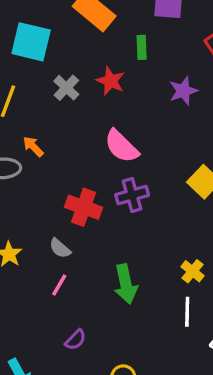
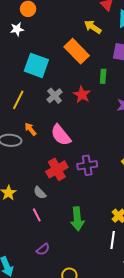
pink semicircle: (121, 146) -> (61, 135), moved
red cross: (84, 207) -> (57, 169), turned 35
pink line: (59, 285) -> (37, 215), turned -64

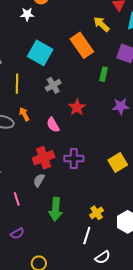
red star: (82, 95) -> (77, 107), moved
yellow line: (18, 100) -> (17, 84), turned -36
pink semicircle: (61, 135) -> (53, 125), size x0.7
gray semicircle: (40, 193) -> (39, 180), moved, turned 64

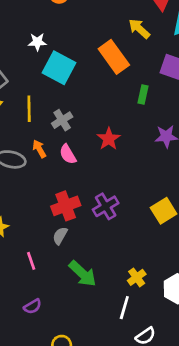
white star: (27, 14) -> (37, 42), moved
gray cross: (53, 85) -> (62, 120), moved
pink semicircle: (53, 125) -> (68, 154), moved
purple cross: (74, 158) -> (106, 206), turned -30
green arrow: (56, 209) -> (83, 274), turned -50

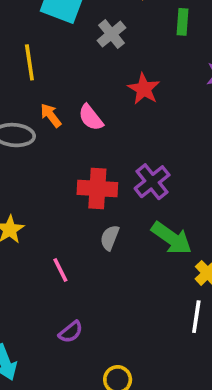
gray cross: (62, 120) -> (111, 34), moved
red cross: (66, 206) -> (97, 188), turned 32
gray semicircle: (60, 236) -> (110, 238), moved
green arrow: (83, 274) -> (172, 238), moved

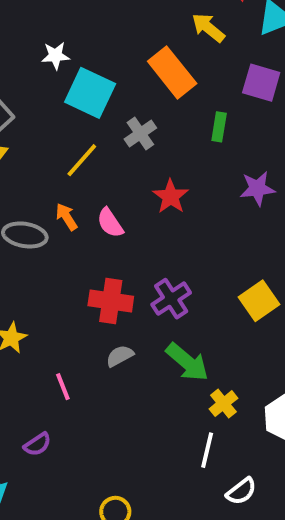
yellow line: (29, 62) -> (82, 160), moved, turned 45
gray semicircle: (110, 238) -> (120, 356), turned 35
purple semicircle: (71, 332) -> (37, 444), moved

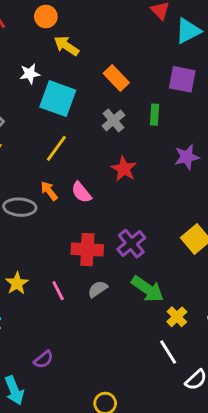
yellow arrow: (208, 28) -> (66, 46), moved
orange rectangle: (172, 72) -> (116, 78), size x0.7
gray cross: (140, 134) -> (113, 120), moved
pink line: (63, 387) -> (58, 291), moved
white line: (207, 450) -> (168, 352), turned -40

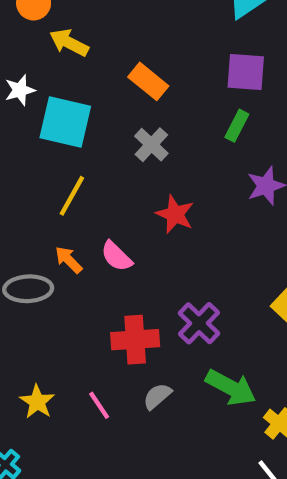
green rectangle: (154, 115) -> (237, 126), moved, turned 30

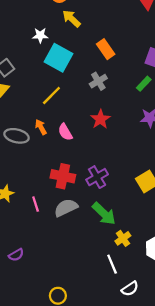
gray semicircle: (157, 396) -> (66, 208), size x1.5

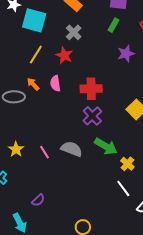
red star: (100, 119) -> (64, 55), moved
pink semicircle: (65, 132) -> (55, 83), turned 35
red cross: (63, 176) -> (91, 89), moved
gray semicircle: (66, 208) -> (72, 149), turned 60

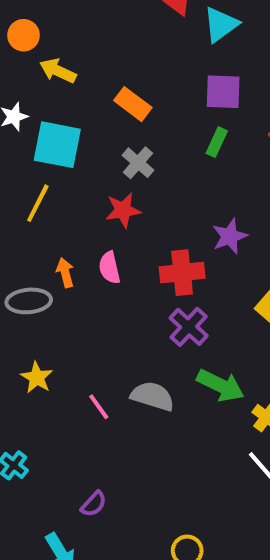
purple star: (126, 54) -> (230, 236), moved
yellow line: (36, 55) -> (38, 203), moved
red star: (64, 55) -> (123, 210), turned -30
orange arrow: (33, 84) -> (65, 273), turned 32
yellow star: (16, 149) -> (37, 378), moved

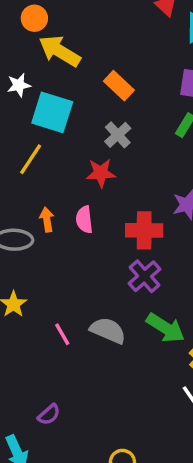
yellow arrow: (58, 71) -> (60, 51), size x1.4

